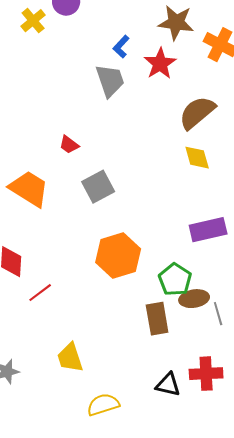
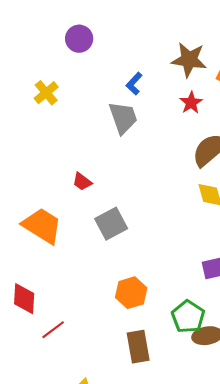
yellow cross: (33, 21) -> (46, 93), moved
red star: (160, 64) -> (191, 103), moved, size x0.7
orange hexagon: (118, 256) -> (131, 293), size x0.7
brown rectangle: (157, 319) -> (138, 347), moved

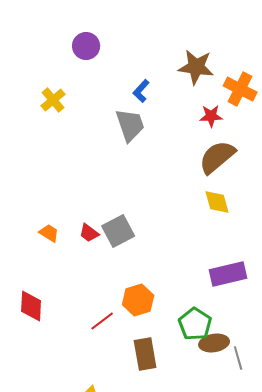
red star: (191, 103) -> (211, 116), moved, turned 30
red trapezoid: (82, 182) -> (89, 233), moved
orange trapezoid: (42, 226) -> (49, 233), size x0.5
red line: (53, 330) -> (102, 321), moved

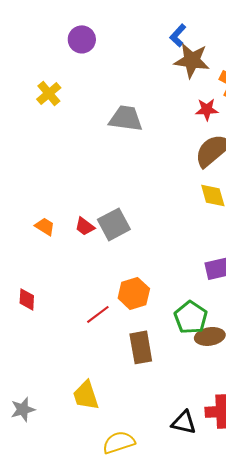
blue L-shape: (141, 91) -> (178, 35), moved
gray trapezoid: (130, 125) -> (126, 118), turned -63
red diamond: (31, 306) -> (27, 299), size x0.7

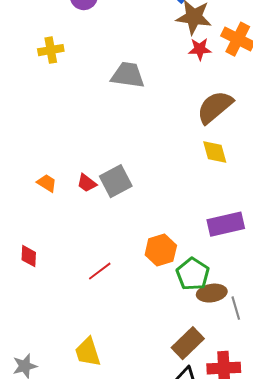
yellow cross: (49, 93) -> (51, 50), turned 30
red star: (207, 109) -> (200, 49), moved
orange hexagon: (134, 293) -> (161, 250), moved
brown rectangle: (141, 347) -> (188, 343), moved, turned 56

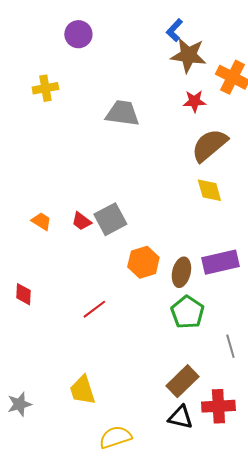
red star: (200, 49) -> (194, 101), moved
orange hexagon: (161, 250) -> (143, 262), moved
brown ellipse: (212, 293) -> (181, 272), moved, turned -68

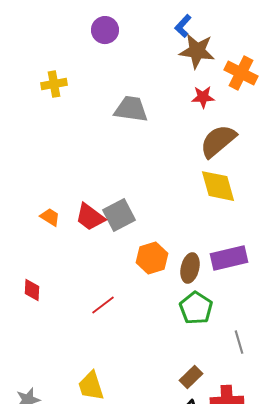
purple circle: (78, 34) -> (105, 30), moved
yellow diamond: (209, 190) -> (218, 186), size x1.4
red trapezoid: (81, 221) -> (90, 217), size x1.5
brown rectangle: (182, 381) -> (191, 377), size x0.7

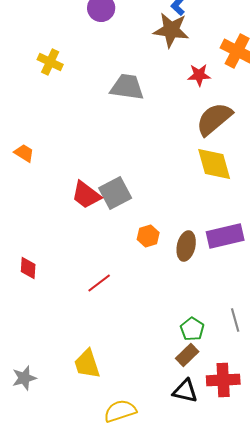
brown star: (197, 51) -> (171, 30), moved
yellow cross: (54, 84) -> (50, 62), turned 35
orange trapezoid: (50, 217) -> (24, 153), moved
orange hexagon: (152, 258) -> (148, 236), size x0.7
green pentagon: (196, 308) -> (192, 329), moved, size x0.7

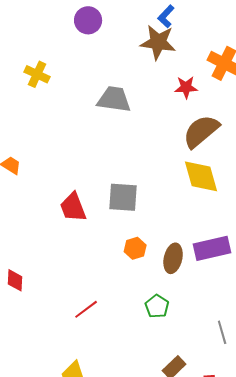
gray square: (115, 193) -> (123, 197), moved, turned 32
red trapezoid: (86, 195) -> (73, 207), turned 32
red line: (99, 283) -> (86, 309), moved
green pentagon: (192, 329) -> (157, 306), moved

